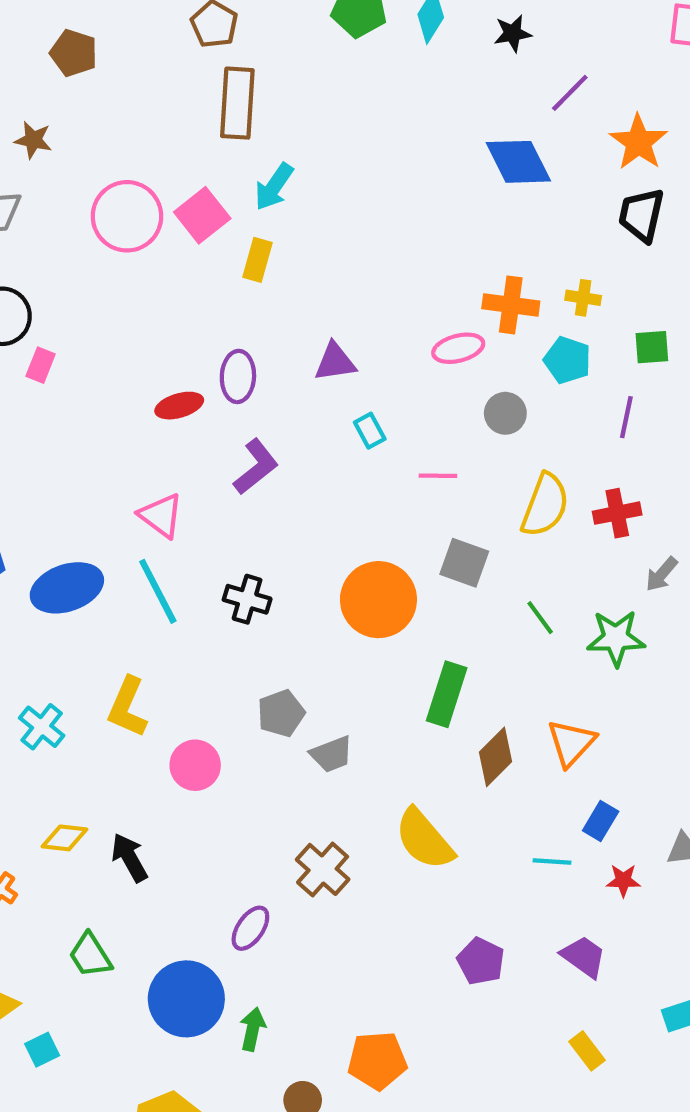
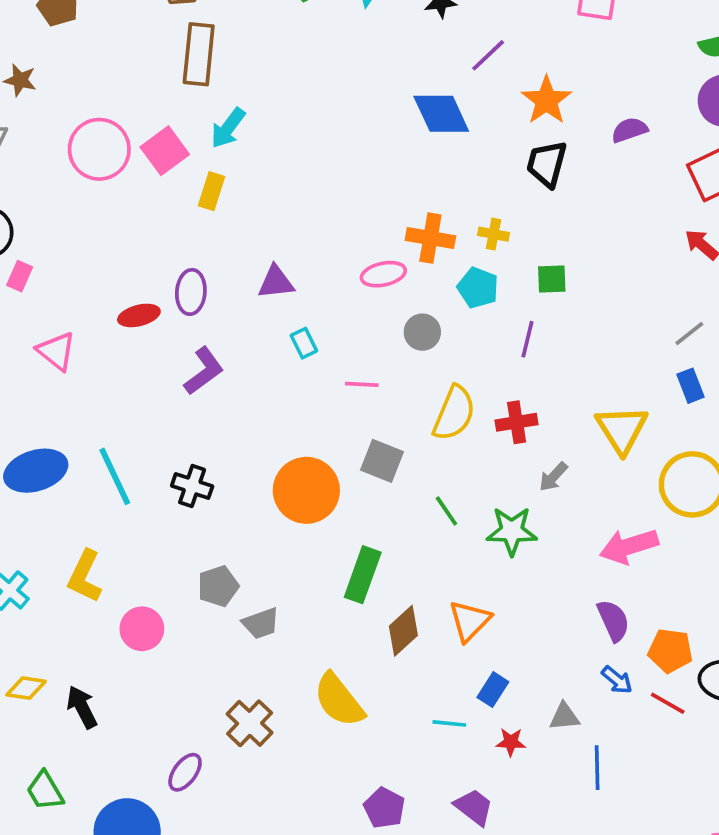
pink triangle: (161, 516) -> (56, 351), moved

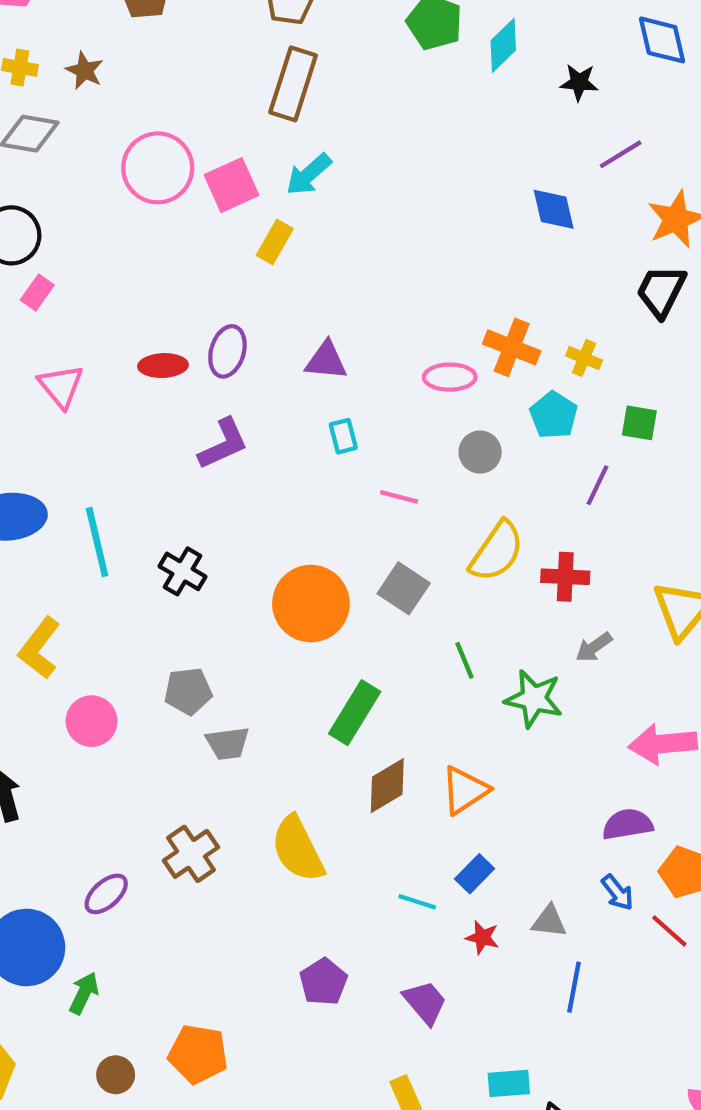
blue diamond: (441, 114) -> (554, 209), size x0.7
purple semicircle: (613, 621) -> (628, 824), turned -87

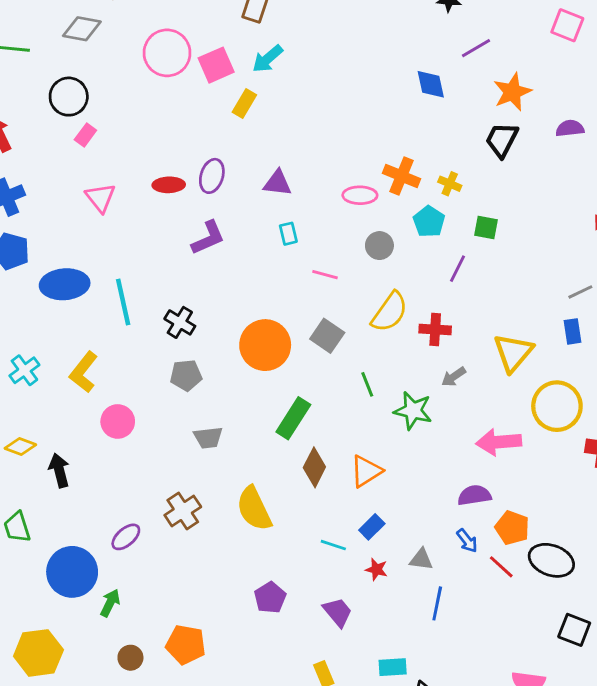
gray pentagon: (188, 691) -> (186, 375), moved
brown diamond: (387, 786) -> (314, 467), turned -33

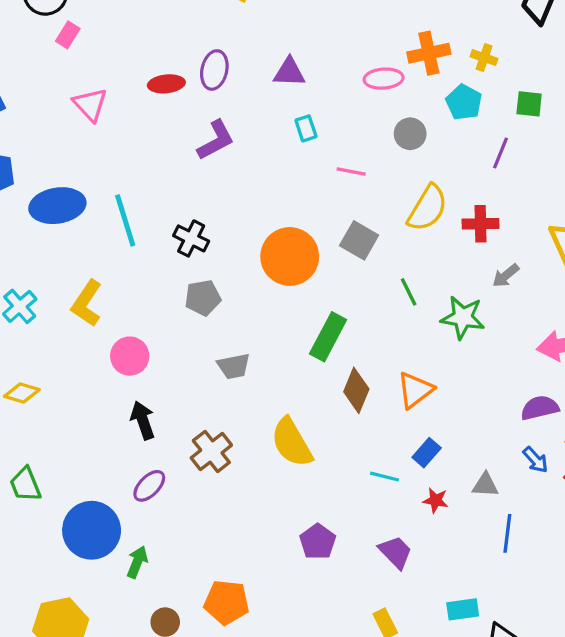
orange cross: (402, 176) -> (429, 53), turned -30
black arrow: (59, 470) -> (143, 420), moved

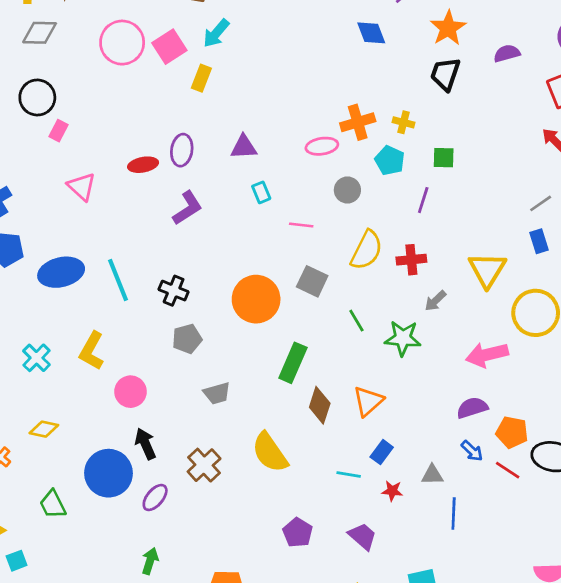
blue circle: (92, 530) -> (109, 473), moved

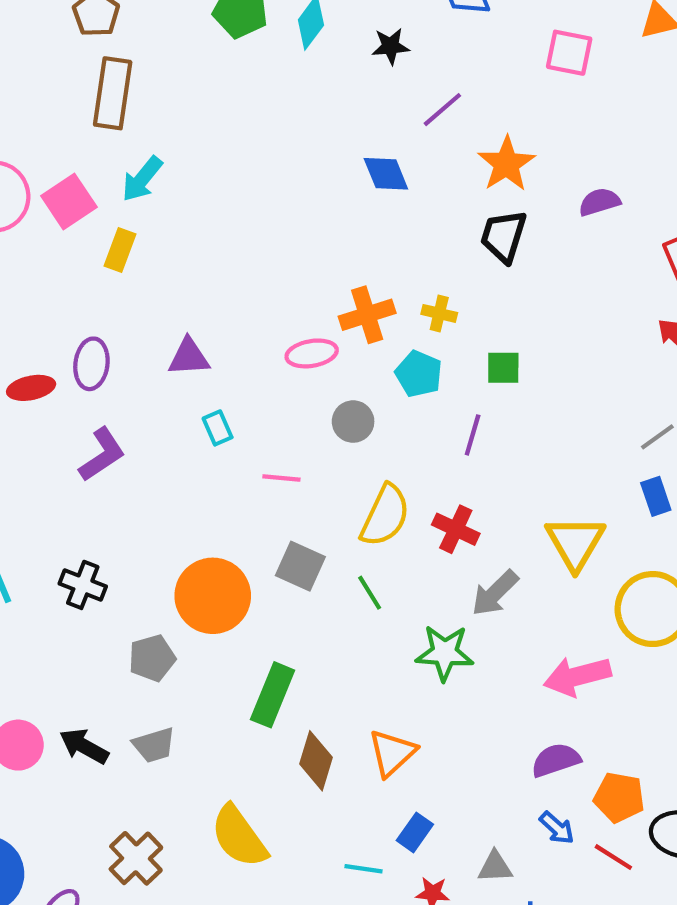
red cross: (411, 260) -> (456, 529), turned 32
gray arrow: (435, 301) -> (495, 593), size x1.4
green line: (356, 321) -> (370, 593), moved
gray pentagon: (187, 339) -> (152, 658), moved
black arrow: (145, 444) -> (84, 746), moved, turned -36

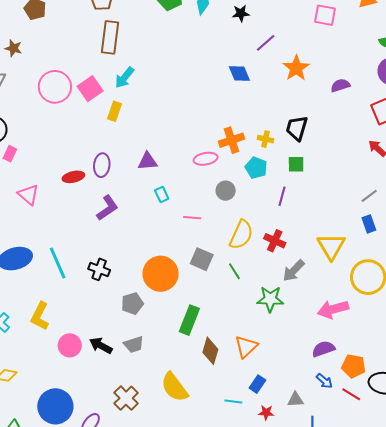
black trapezoid: (503, 236) -> (297, 128), moved

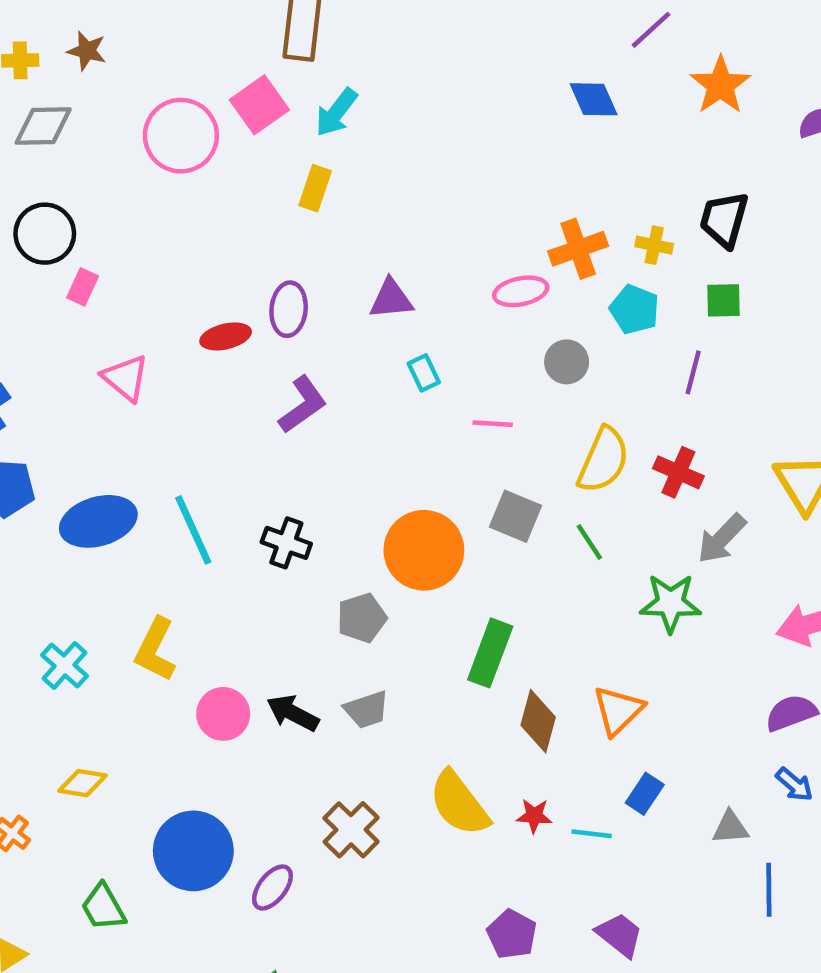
pink square: (90, 89) -> (259, 105), moved
red star: (266, 413) -> (534, 816), moved

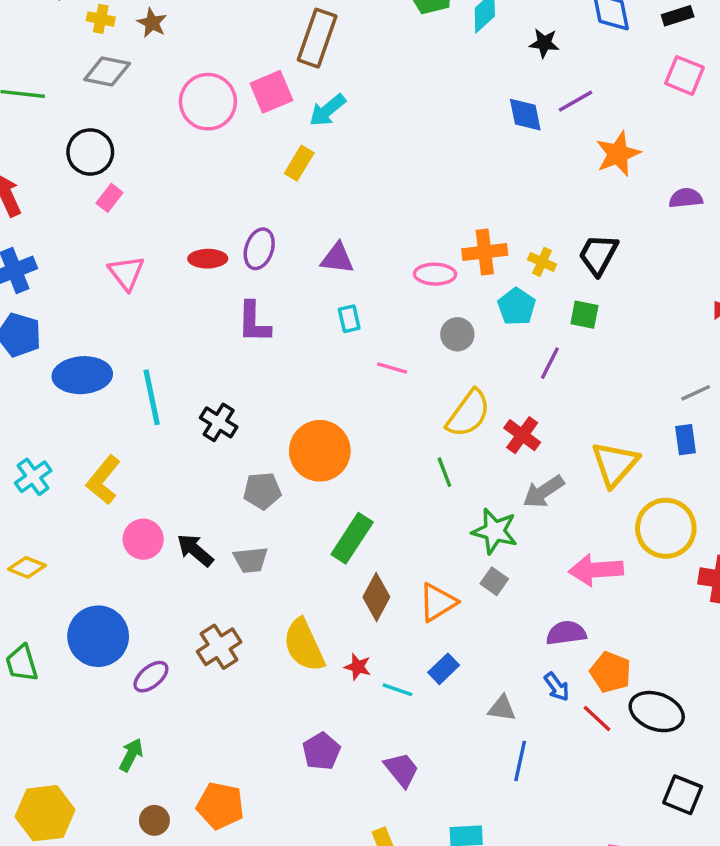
blue diamond: (594, 99) -> (525, 115), moved
purple L-shape: (303, 405) -> (254, 322), turned 114
gray square: (516, 516) -> (494, 581), moved, size x0.7

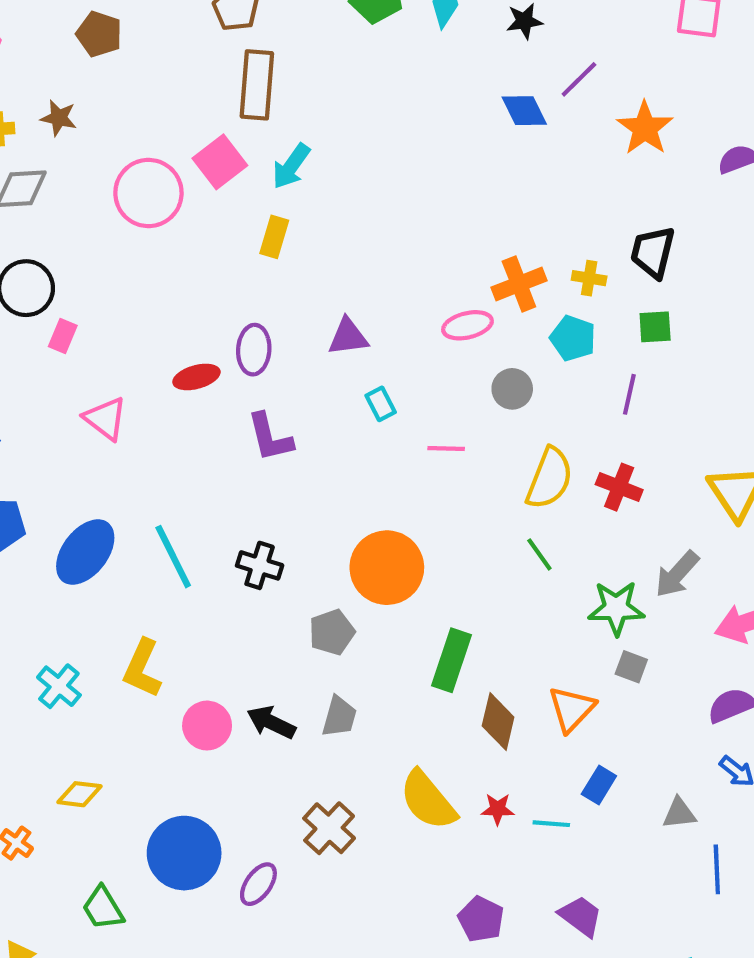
blue ellipse: (82, 375) -> (85, 552), turned -34
gray arrow: (543, 492) -> (677, 574), moved
gray trapezoid: (251, 560) -> (339, 717), turned -54

